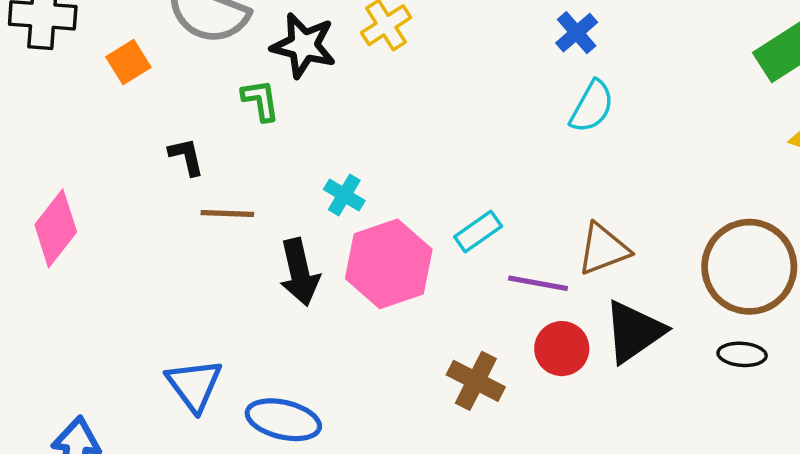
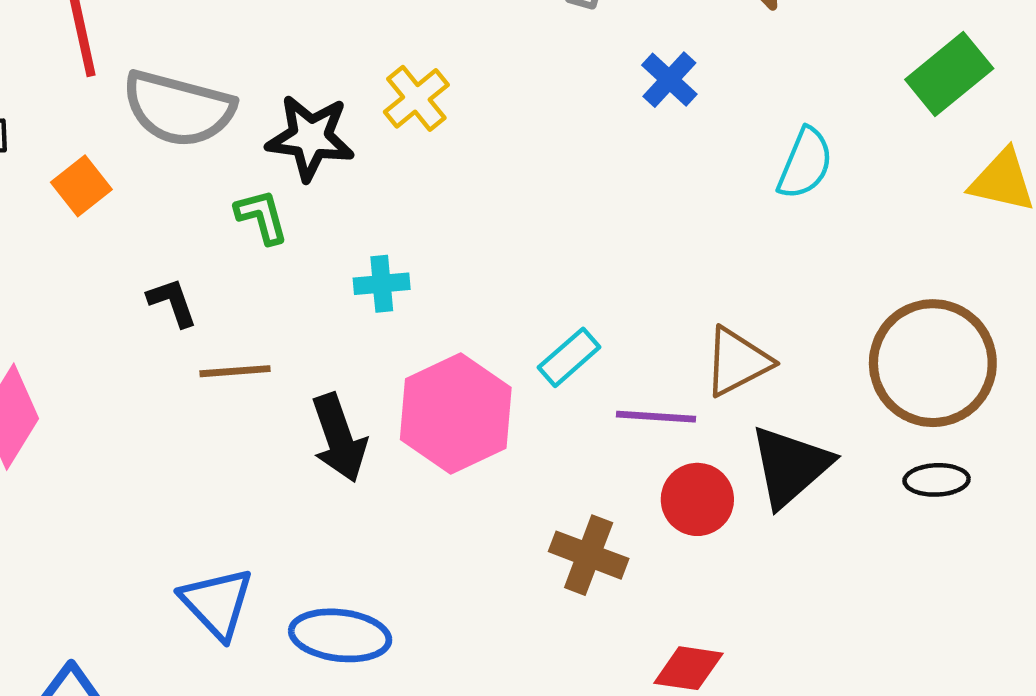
cyan semicircle: (592, 107) -> (805, 163), moved
cyan cross: (344, 195) -> (382, 284), moved, turned -30

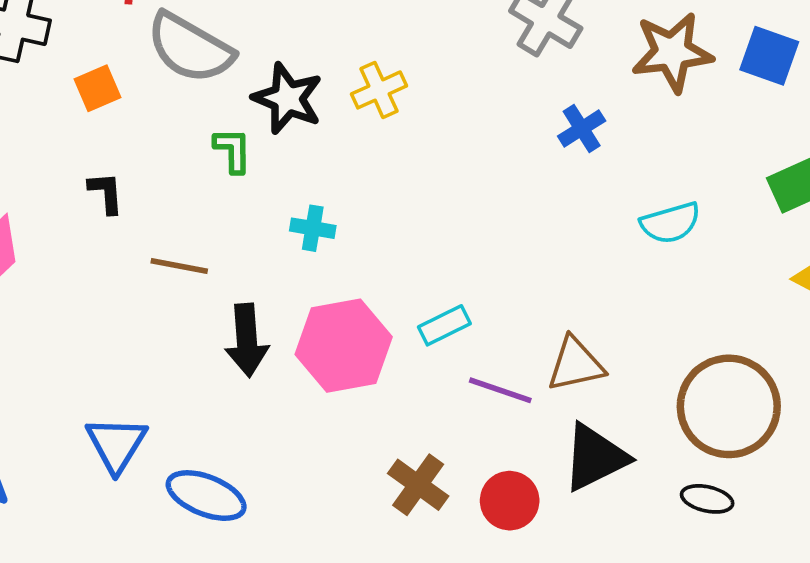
cyan semicircle: (805, 163) -> (670, 223), turned 36
black L-shape: (172, 302) -> (106, 193), moved
red circle: (697, 499) -> (510, 501), moved

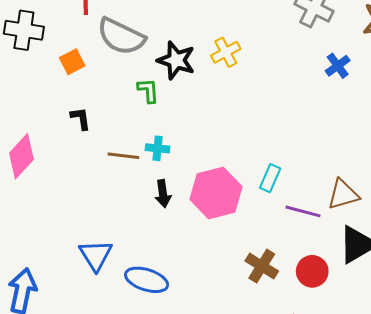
cyan cross: (313, 228) -> (158, 148), moved
cyan rectangle: (444, 325) -> (270, 178), turned -36
black arrow: (247, 340) -> (163, 194), size x0.7

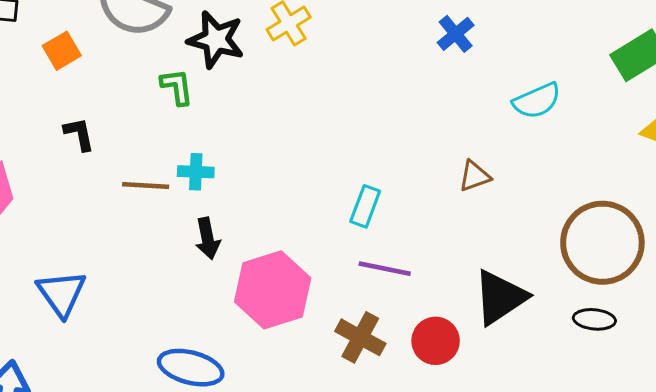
pink hexagon: (216, 193) -> (273, 290), moved
brown triangle: (343, 194) -> (475, 176), moved, size x0.7
purple line: (303, 211) -> (385, 269), moved
blue triangle: (96, 255) -> (61, 293), moved

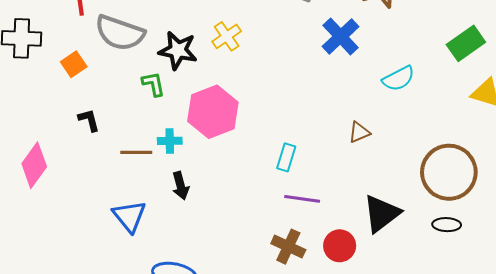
blue cross: (456, 34) -> (341, 36), size x1.5
pink hexagon: (273, 290) -> (213, 112), moved
blue triangle: (61, 293) -> (129, 216), moved

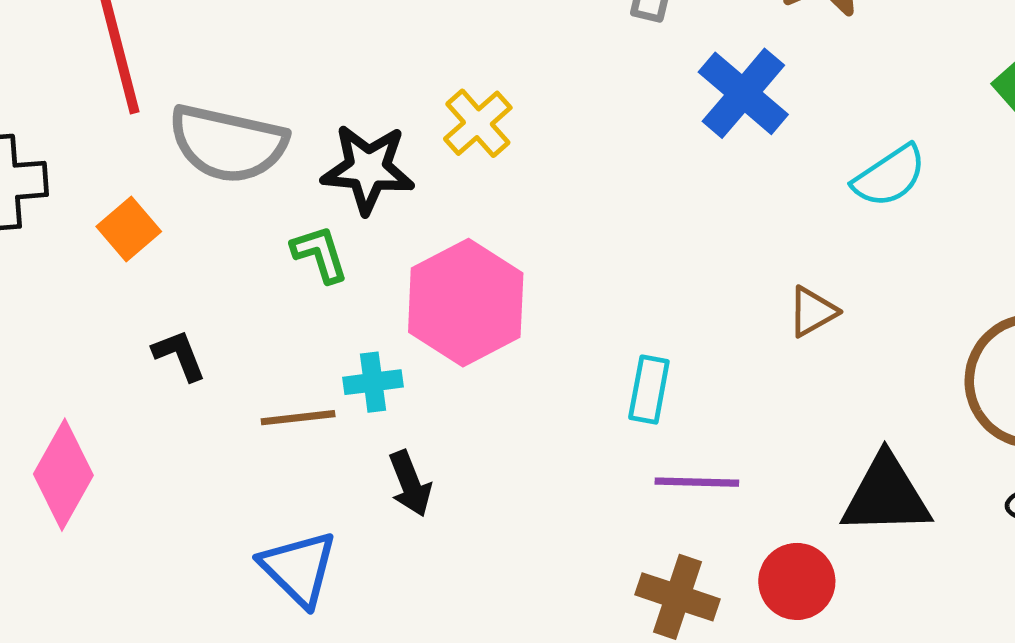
black triangle: (382, 214) -> (886, 495), turned 42

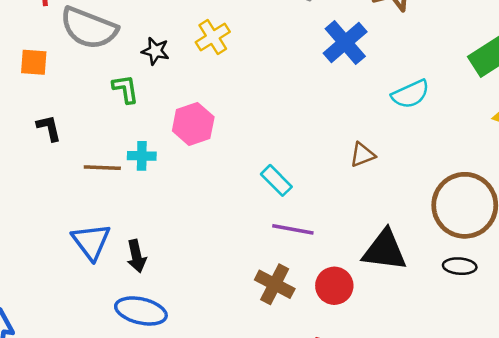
black star: (368, 169) -> (155, 51), size x0.6
orange square: (129, 229) -> (34, 62), turned 36
pink hexagon: (466, 303) -> (193, 124), size x0.7
cyan rectangle: (649, 390) -> (276, 180), turned -64
black arrow: (410, 484) -> (136, 256), moved

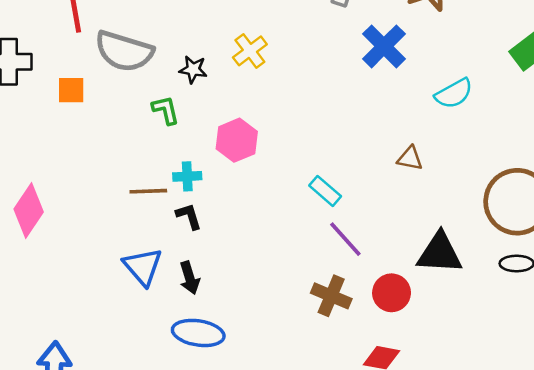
black L-shape: (49, 128) -> (189, 216), moved
brown triangle: (362, 155) -> (410, 158), turned 36
purple line: (293, 229) -> (345, 239), turned 42

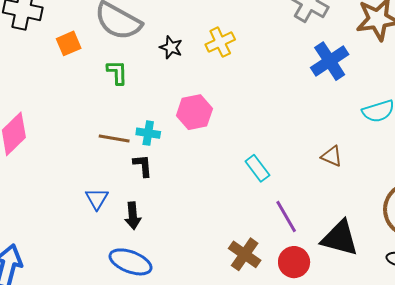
orange square: (71, 90) -> (69, 43), turned -35
green L-shape: (166, 110) -> (117, 72), moved
purple line: (345, 239) -> (286, 217), moved
blue triangle: (143, 267) -> (97, 199), size x0.7

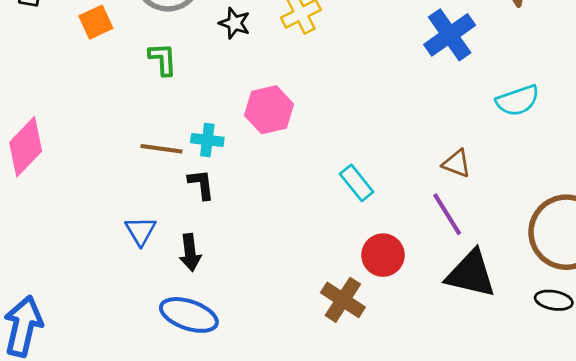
purple line: (286, 217) -> (447, 214), moved
red circle: (294, 262) -> (383, 255), moved

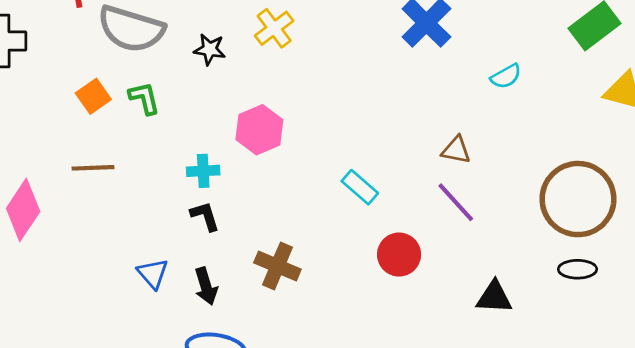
orange square: (96, 22) -> (93, 96), moved
cyan semicircle: (518, 101) -> (506, 76), size x0.7
brown line: (161, 149) -> (93, 168), moved
black triangle: (471, 274) -> (494, 297), moved, size x0.7
brown cross: (343, 300) -> (277, 266), moved

